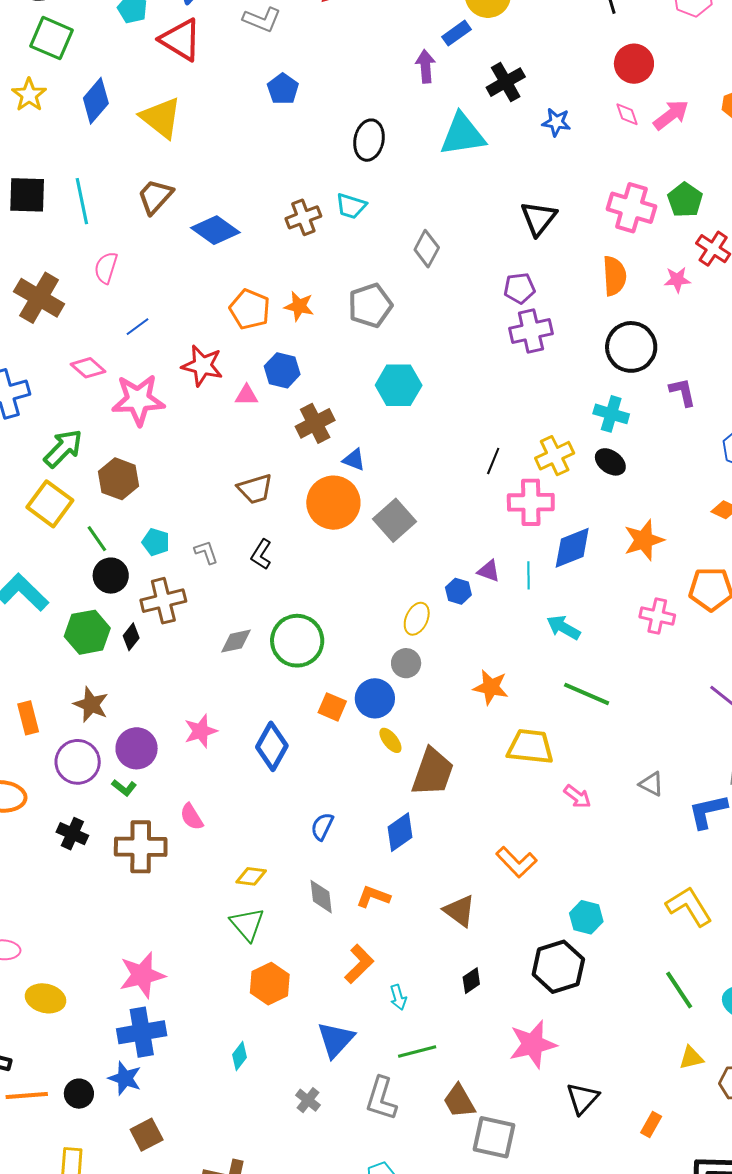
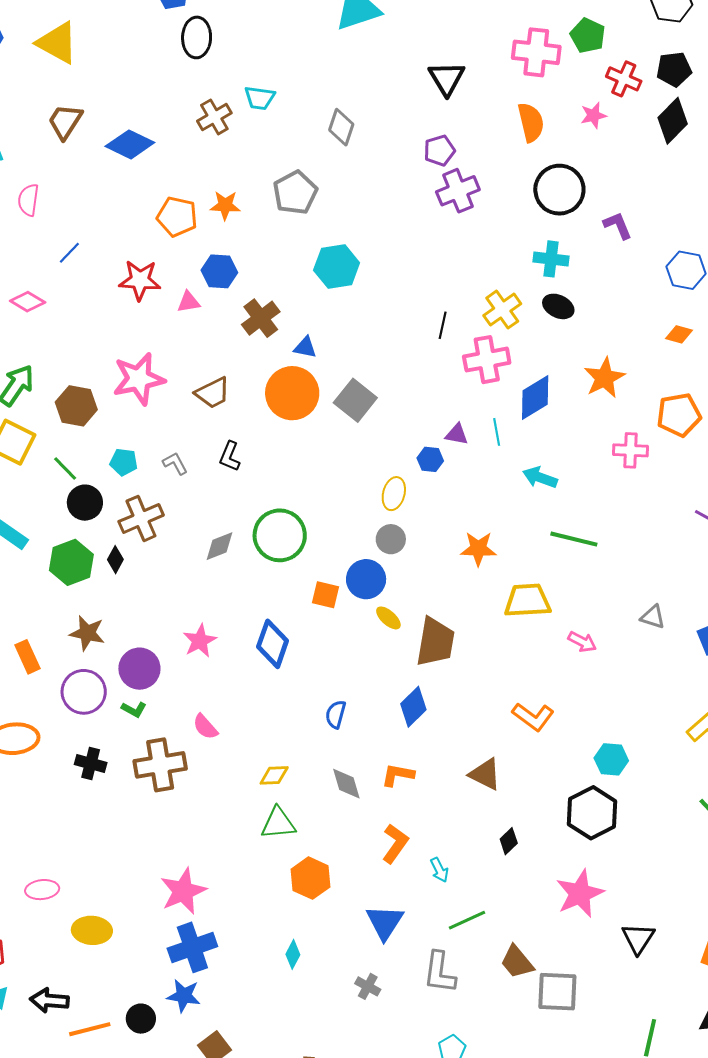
black ellipse: (369, 140) -> (197, 37), moved
pink star: (138, 400) -> (139, 379), moved
green triangle: (247, 924) -> (278, 823), turned -45

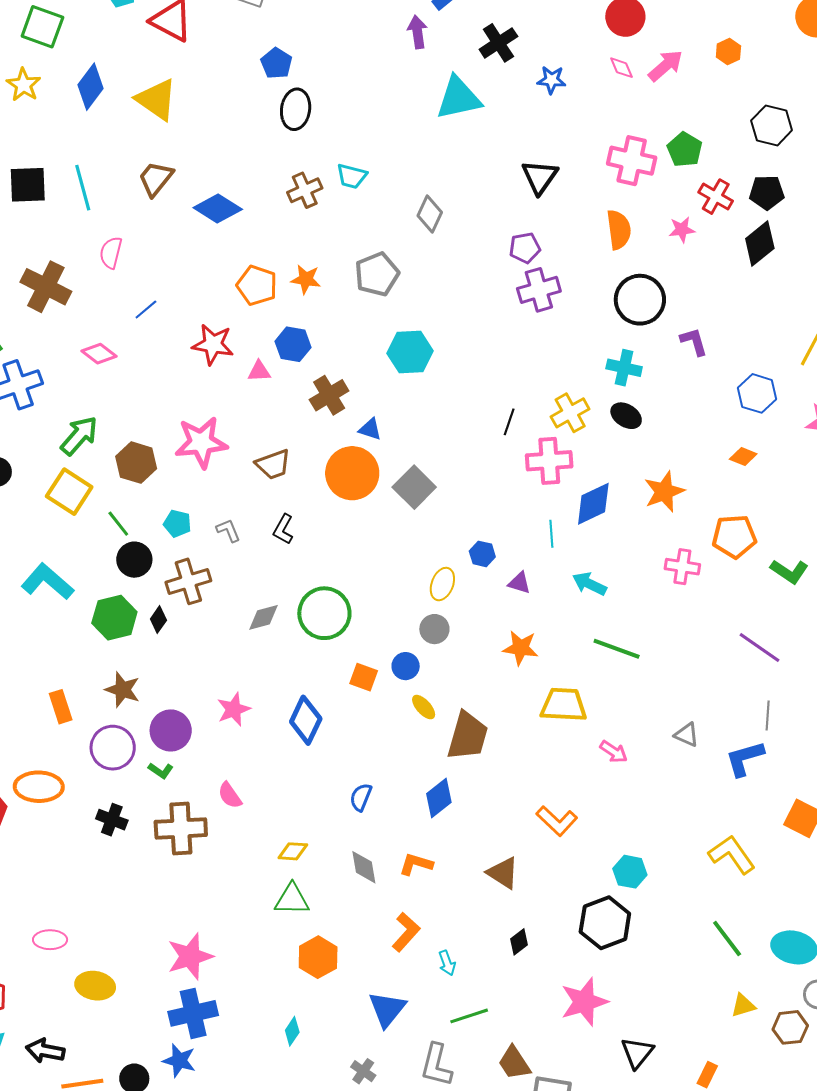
purple triangle: (457, 434) -> (519, 583), moved
blue circle: (366, 579) -> (406, 666), size x0.7

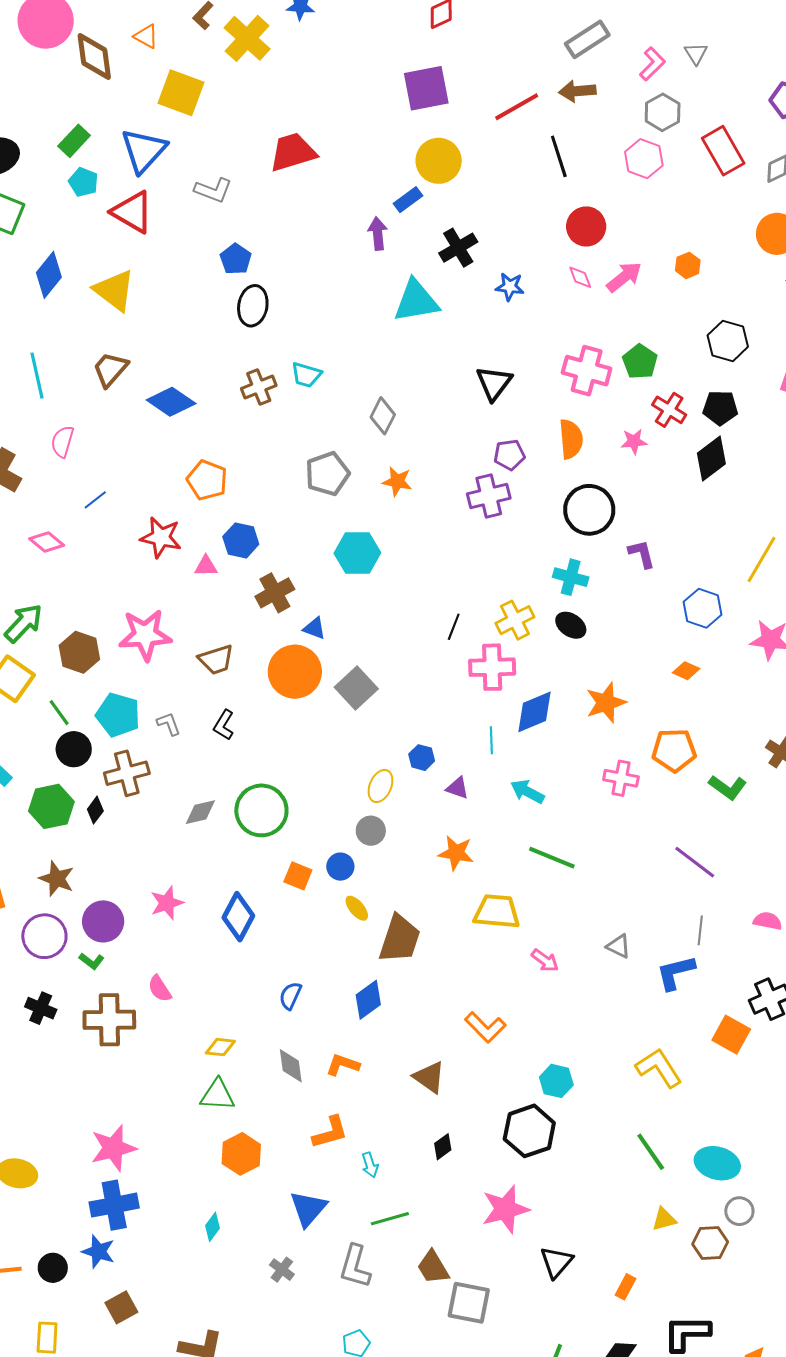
purple pentagon: (525, 248) -> (509, 455), moved
orange star: (306, 279) -> (397, 481), moved
cyan pentagon: (177, 523) -> (118, 715), size x1.6
orange L-shape: (406, 932) -> (330, 1132), turned 30

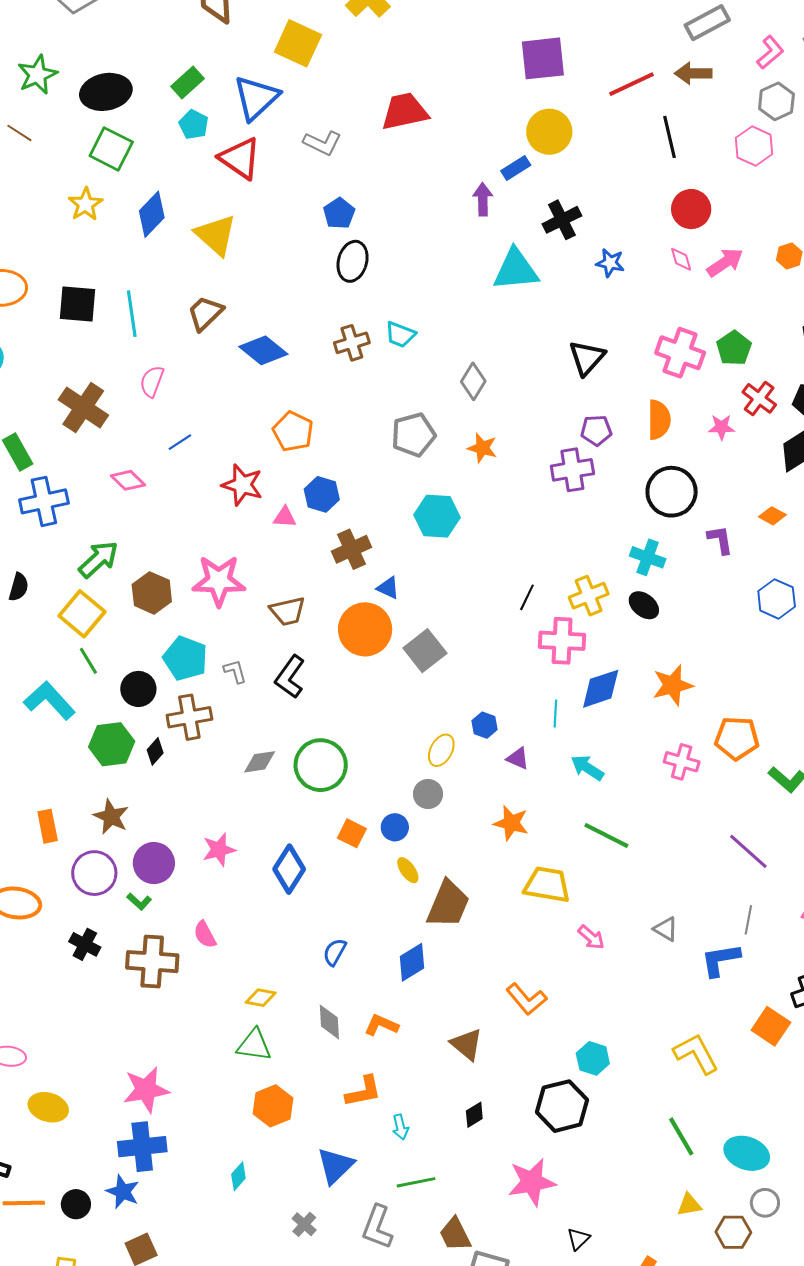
orange diamond: (686, 671) -> (772, 516), moved
green line: (59, 713) -> (88, 661), moved
black L-shape: (224, 725) -> (290, 677), size x1.4
black triangle: (556, 1262) -> (578, 1239), size x0.7

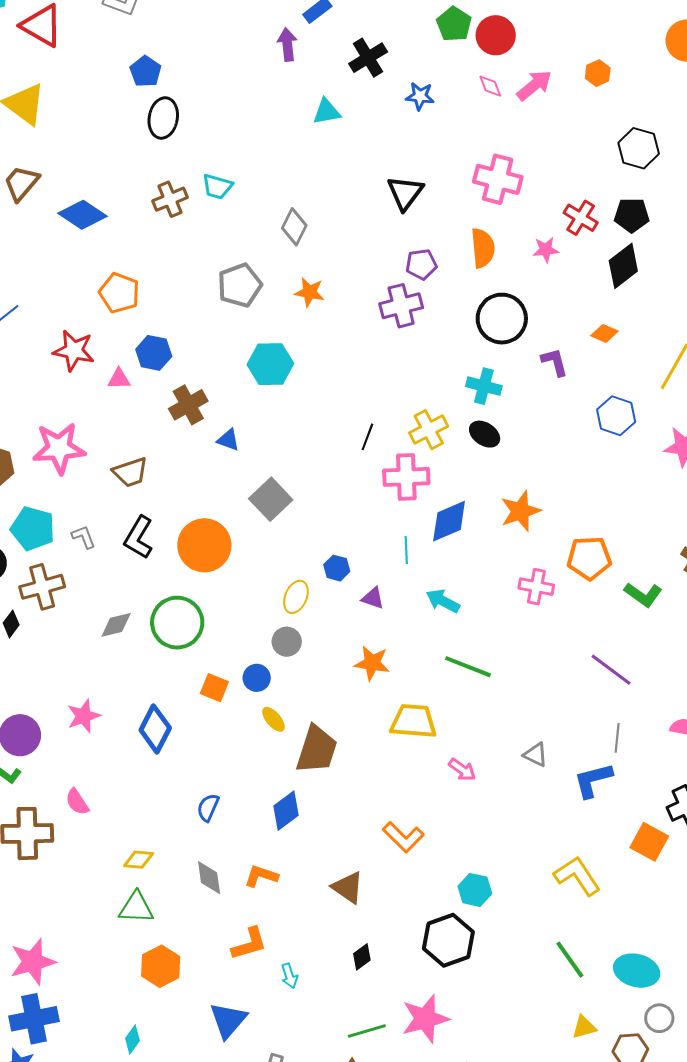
cyan triangle: (516, 270) -> (326, 112), size x0.6
green pentagon: (734, 348) -> (454, 24), moved
orange circle: (365, 629) -> (204, 545), moved
green line: (416, 1182) -> (367, 1031), moved

